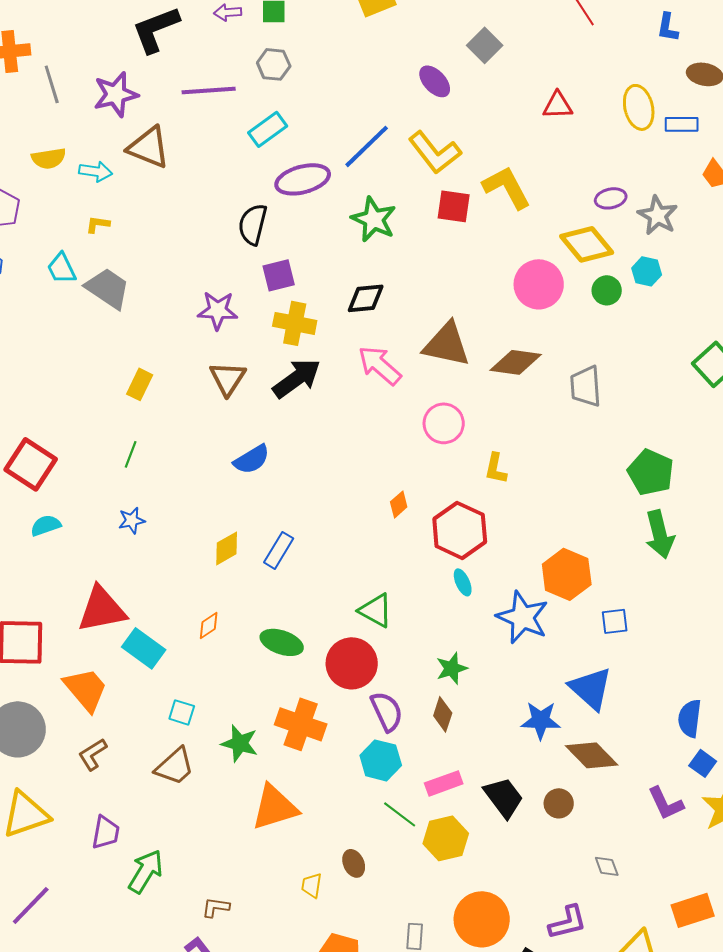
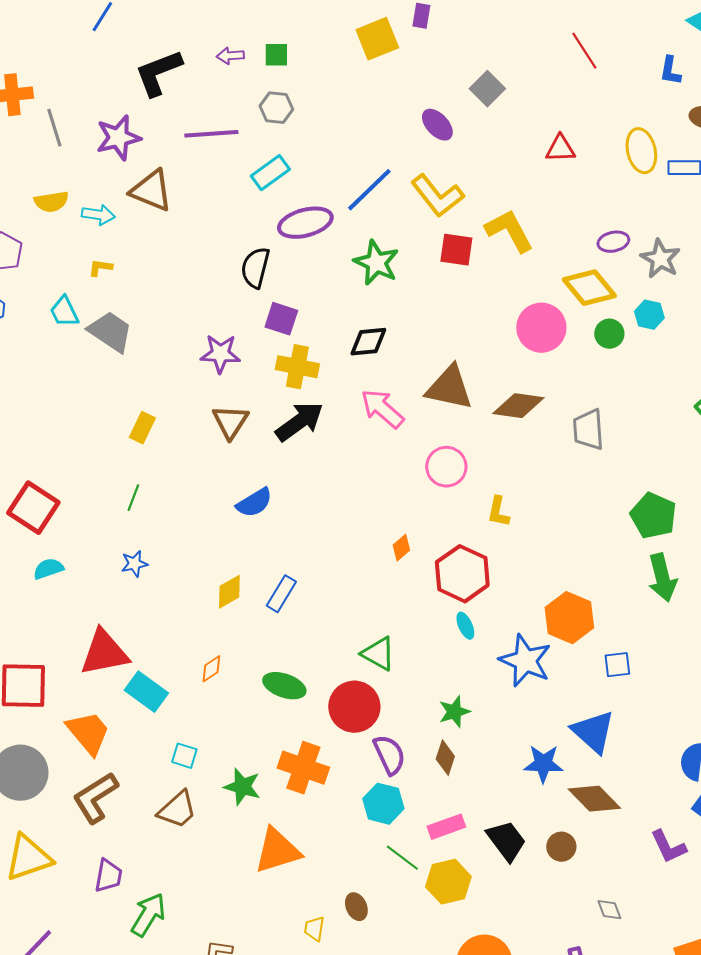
purple square: (279, 275) -> (281, 319), turned 32
brown L-shape: (93, 754) -> (95, 798), size x1.6

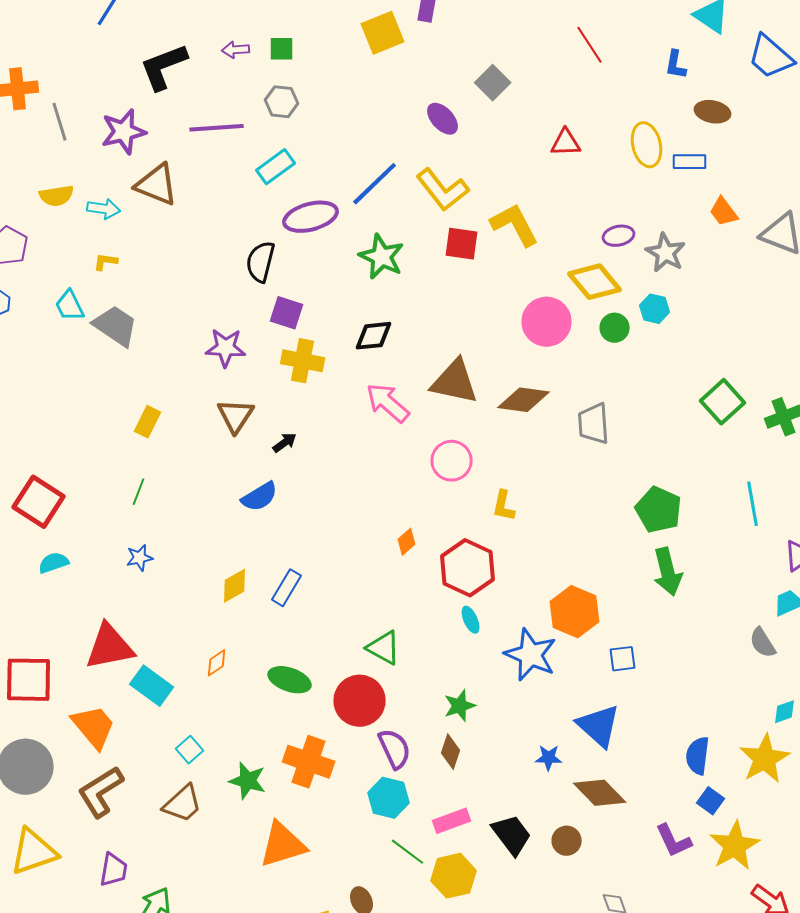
black arrow: (299, 422) -> (285, 443), moved, size x0.5
cyan square: (184, 756) -> (190, 750), turned 32
blue star: (543, 764) -> (549, 758), size x0.7

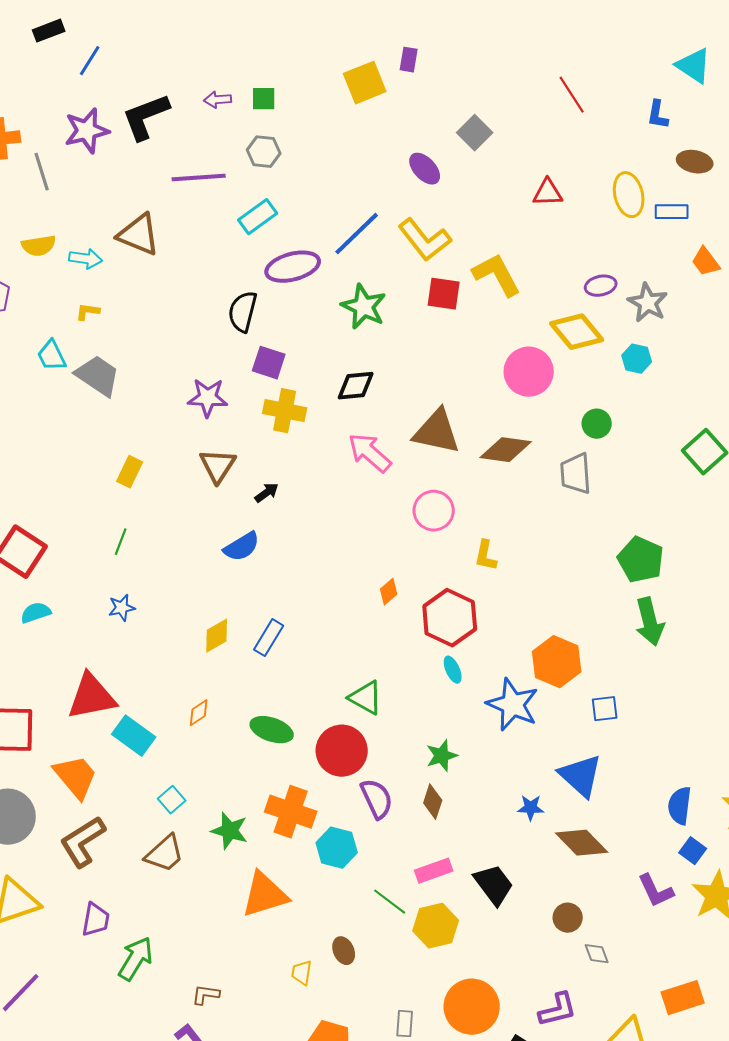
purple star: (124, 132) -> (87, 131), moved
green circle: (615, 328) -> (597, 424), moved
cyan hexagon: (389, 798) -> (337, 848), moved
brown circle: (567, 841) -> (568, 918), moved

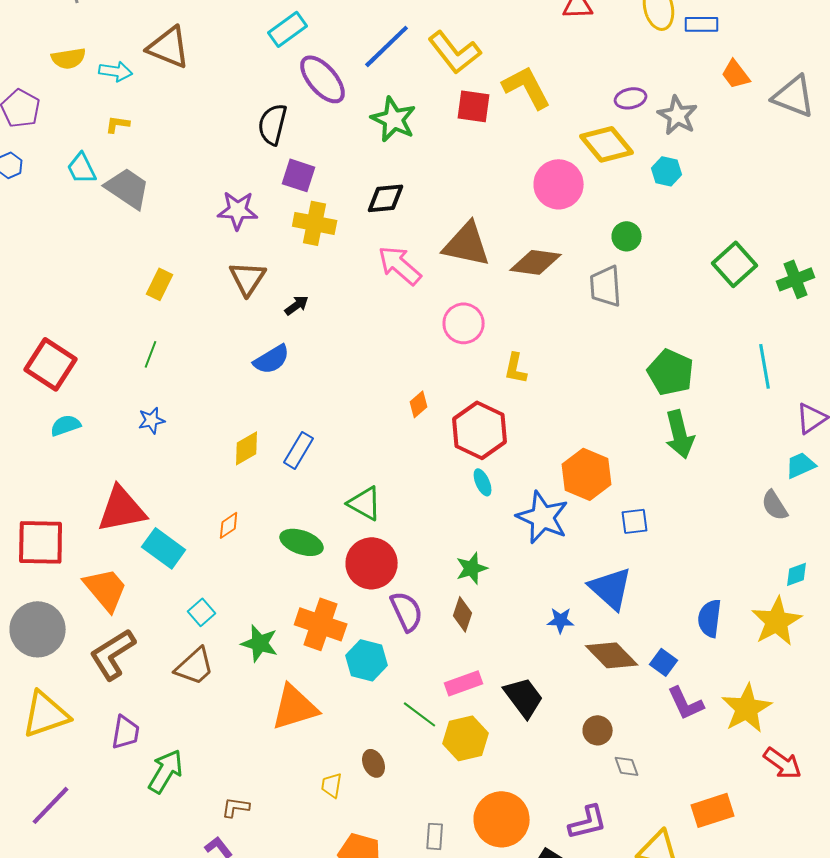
purple ellipse: (293, 267) -> (323, 79), turned 64
green triangle: (366, 698) -> (365, 503), moved
blue square: (693, 851) -> (664, 662), moved

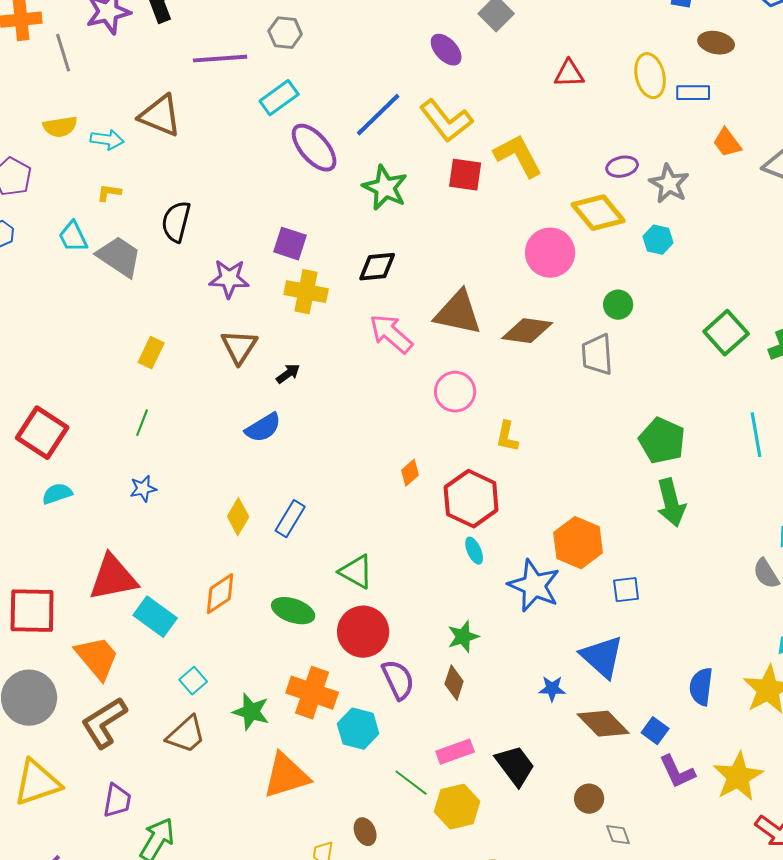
black semicircle: (273, 124) -> (176, 222), moved
yellow diamond: (247, 448) -> (238, 517), turned -30
orange diamond: (229, 525) -> (220, 594), size x1.5

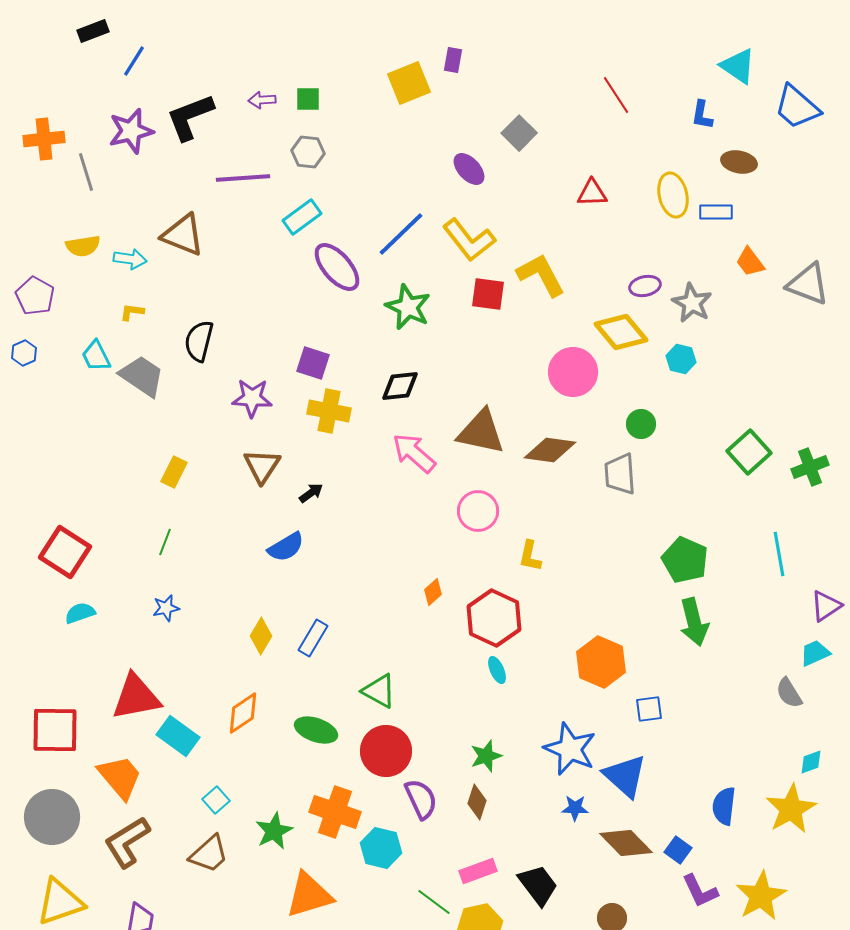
blue star: (534, 586) -> (570, 749), moved
green star: (251, 712) -> (274, 831), turned 30

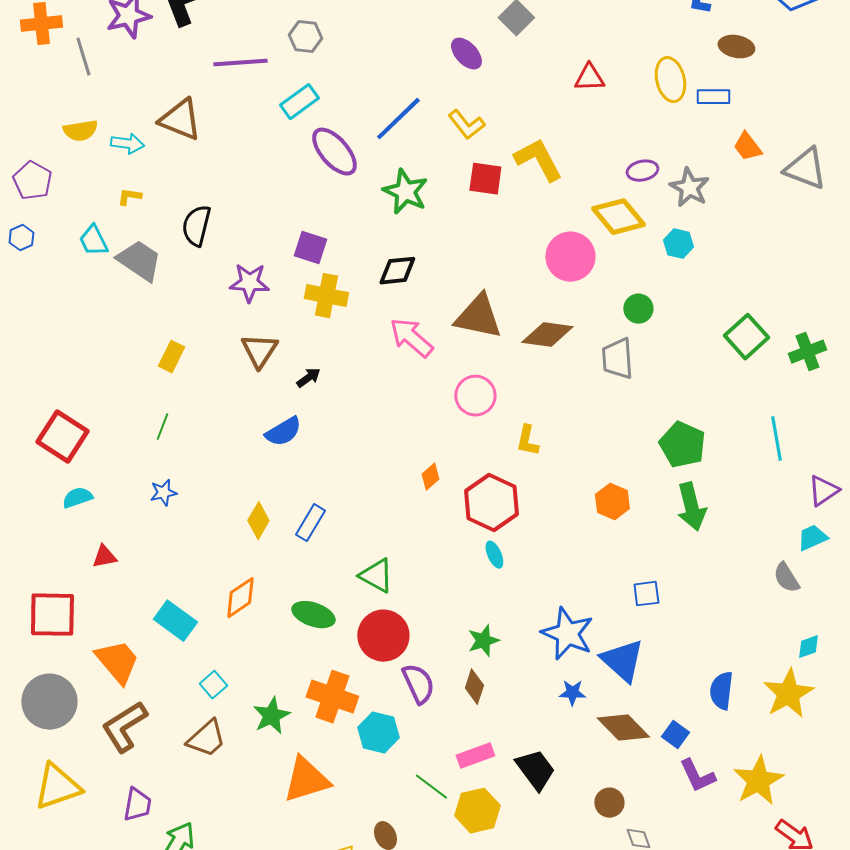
yellow L-shape: (469, 240) -> (466, 125), size x0.7
orange hexagon: (601, 662) -> (612, 502), moved, size x0.7
red triangle: (136, 697) -> (104, 557), moved, size x0.5

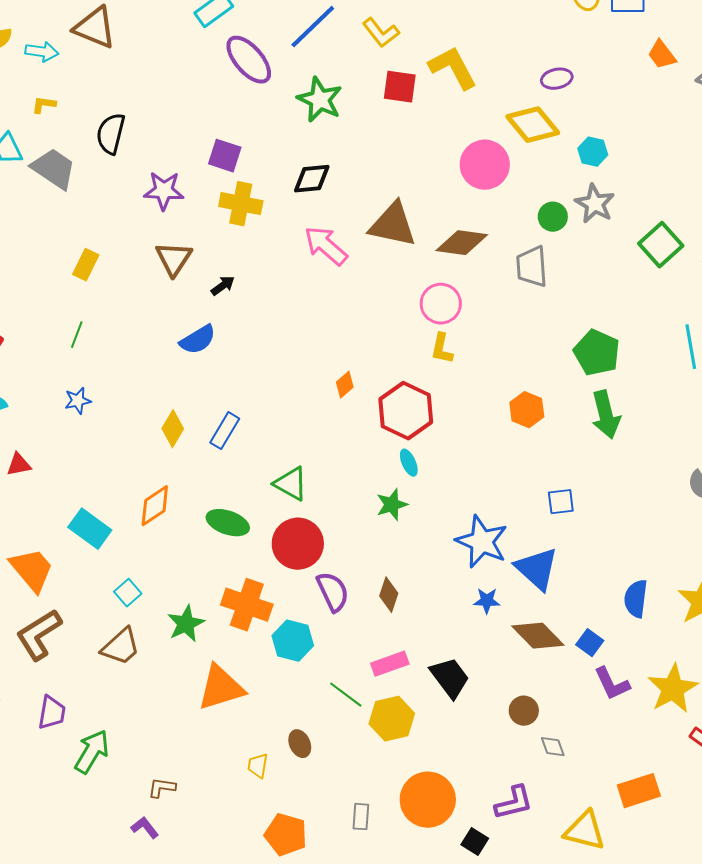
gray star: (689, 188) -> (595, 204), moved
pink circle: (475, 396) -> (441, 304), moved
green star: (483, 641) -> (392, 505), moved

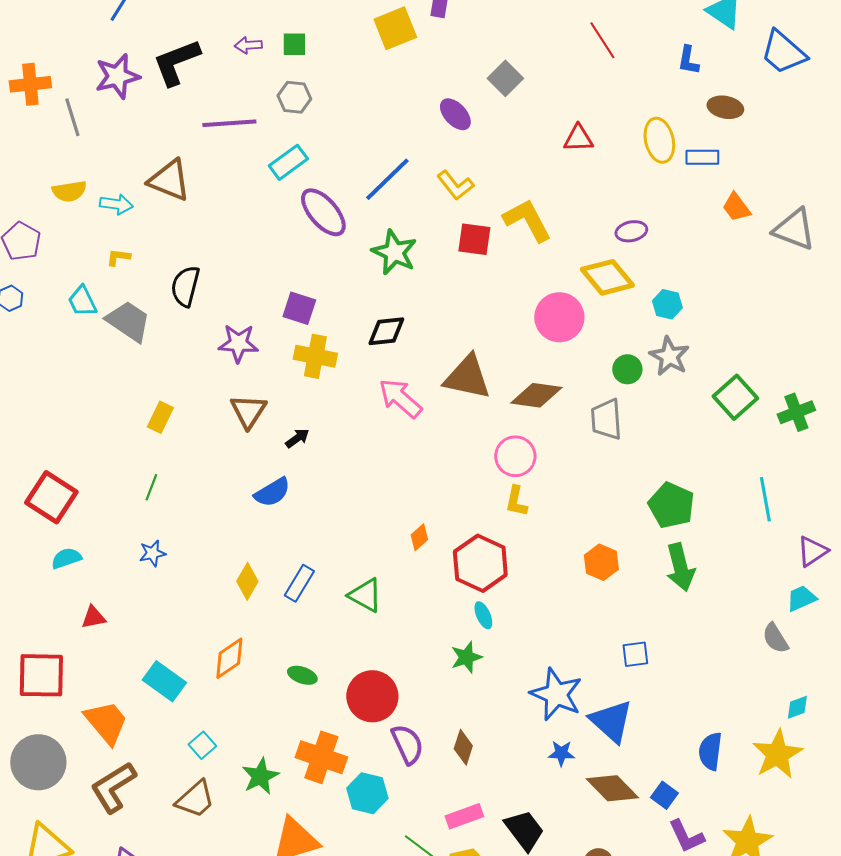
green triangle: (291, 484) -> (365, 595), moved
green ellipse: (228, 523) -> (302, 675), size x0.7

